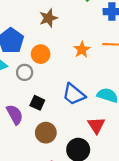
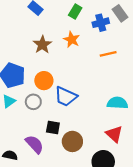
orange star: (82, 50) -> (72, 40), moved
blue trapezoid: (74, 94) -> (66, 96), moved
brown circle: (46, 133) -> (72, 141), moved

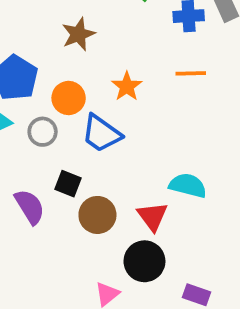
orange star: (72, 40) -> (127, 86), moved
cyan semicircle: (117, 103) -> (188, 185), moved
red triangle: (114, 134) -> (153, 216), moved

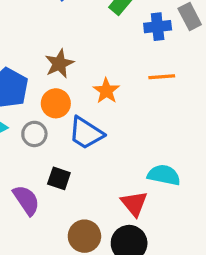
brown star: (78, 34) -> (59, 64), moved
brown circle: (97, 215) -> (84, 236), moved

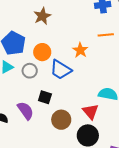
brown star: (59, 64) -> (42, 16), moved
orange star: (106, 91) -> (80, 50), moved
brown circle: (84, 236) -> (61, 120), moved

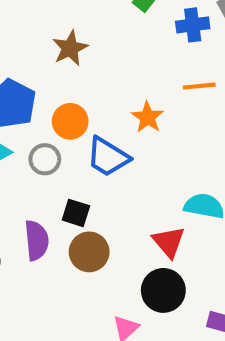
purple semicircle: (25, 111) -> (37, 240), turned 30
brown circle: (61, 120) -> (89, 252), moved

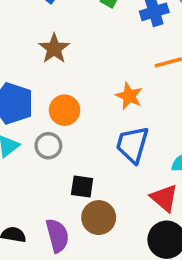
blue trapezoid: (108, 157) -> (132, 145), moved, turned 84
purple semicircle: (37, 240) -> (57, 236), moved

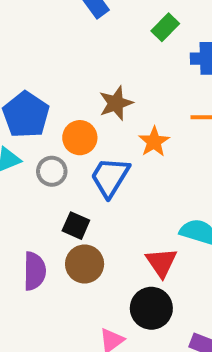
brown star: (54, 48) -> (116, 103), moved
blue trapezoid: (132, 145) -> (110, 177), moved

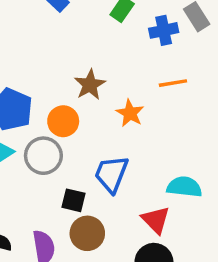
gray circle: (52, 171) -> (43, 156), size x1.4
blue trapezoid: (110, 177) -> (111, 174), moved

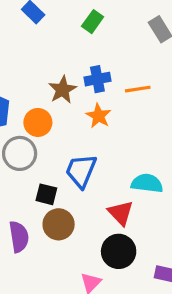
blue cross: (164, 30) -> (97, 79), moved

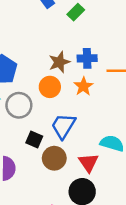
green rectangle: (93, 22) -> (76, 12), moved
orange circle: (38, 122) -> (50, 87), moved
brown circle: (59, 224) -> (54, 158), moved

